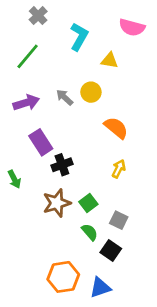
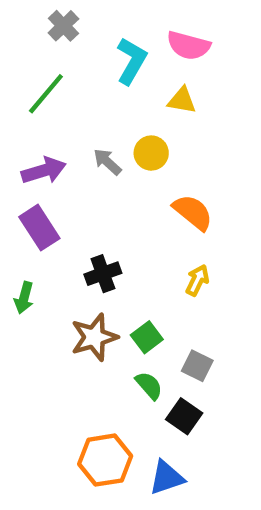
pink semicircle: (132, 27) -> (188, 46), moved
purple rectangle: (41, 142) -> (39, 228), moved
green arrow: (14, 179) -> (24, 298), turned 42

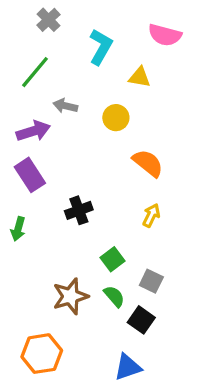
pink semicircle: (188, 46) -> (165, 35), moved
gray arrow: (107, 162) -> (65, 106), moved, turned -30
brown star: (94, 337) -> (70, 296), moved
orange hexagon: (105, 460) -> (42, 354), moved

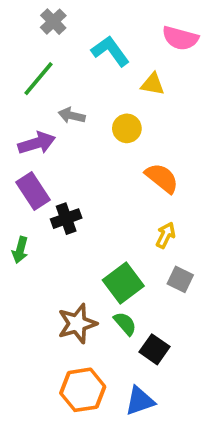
cyan L-shape: (101, 47) -> (110, 51), turned -66
black cross: (79, 210) -> (66, 219), moved
green square: (113, 259) -> (123, 283), size x1.5
gray square: (151, 281) -> (180, 279), moved
orange hexagon: (42, 354) -> (83, 390), moved

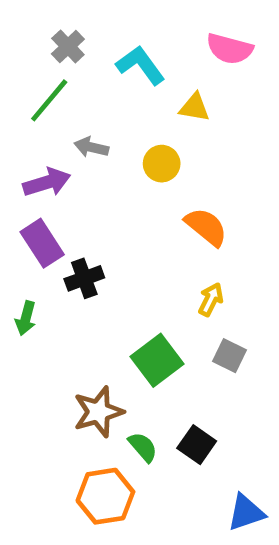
gray cross: (53, 22) -> (68, 46), moved
green semicircle: (125, 324) -> (143, 447), moved
blue triangle: (140, 401) -> (246, 513), moved

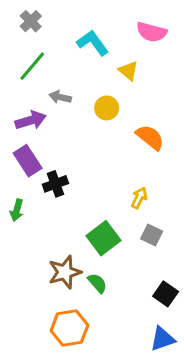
gray cross: (68, 46) -> (31, 21), moved
yellow triangle: (194, 107) -> (128, 71), turned 30
orange semicircle: (206, 227) -> (150, 137), moved
black square: (197, 445) -> (166, 294), moved
green semicircle: (143, 447) -> (97, 283), moved

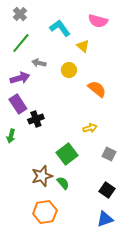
yellow arrow: (139, 198) -> (90, 128), turned 48
gray square: (152, 235) -> (109, 154), moved

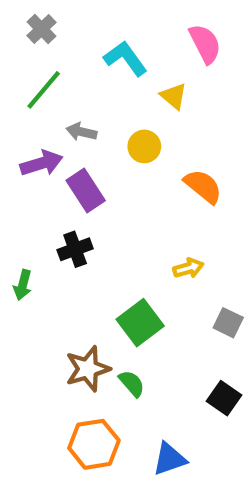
pink semicircle: (98, 21) -> (205, 44), turned -132
purple rectangle: (18, 104) -> (86, 191), moved
blue triangle: (105, 219) -> (169, 459), moved

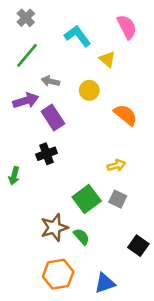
gray square: (228, 323) -> (118, 199), moved

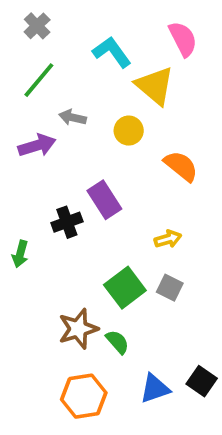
yellow triangle: (107, 59) -> (155, 86), size x1.6
purple rectangle: (53, 117) -> (104, 200), moved
black square: (138, 246) -> (202, 381), moved
blue triangle: (105, 283) -> (155, 389), moved

